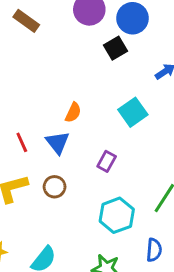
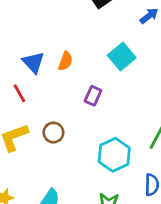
blue triangle: (58, 143) -> (33, 62), moved
purple rectangle: (107, 161) -> (93, 96), moved

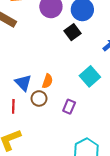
red line: (19, 93) -> (13, 106), turned 32
brown circle: (53, 133) -> (39, 98), moved

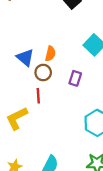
red line: (13, 106) -> (38, 96), moved

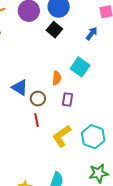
orange semicircle: (50, 54) -> (57, 78), moved
yellow L-shape: (17, 118) -> (62, 136), moved

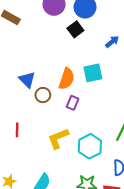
cyan square: (80, 67) -> (93, 73), turned 30
orange semicircle: (57, 78) -> (67, 79), size x1.5
red line: (37, 120) -> (17, 130), moved

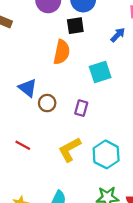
black square: (75, 29) -> (75, 26), turned 35
orange semicircle: (67, 79) -> (62, 52), moved
red line: (17, 130) -> (23, 145), turned -56

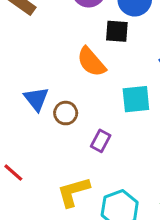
orange semicircle: (62, 52) -> (91, 62), turned 115
brown circle: (47, 103) -> (66, 113), moved

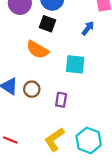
black square: (117, 31) -> (48, 24), turned 35
cyan square: (136, 99) -> (75, 64), turned 30

